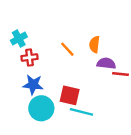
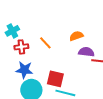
orange semicircle: (94, 44) -> (76, 36), turned 64
orange line: (67, 49) -> (45, 43), moved

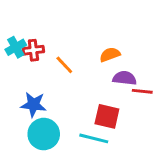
red cross: (21, 47) -> (33, 50), moved
red square: (55, 79) -> (107, 116), moved

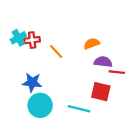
red square: (107, 116) -> (101, 92), moved

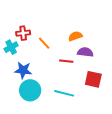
cyan cross: (18, 38) -> (11, 47), moved
red line: (117, 72) -> (66, 61), moved
red square: (101, 92) -> (93, 79), moved

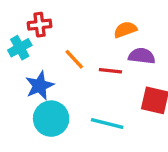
orange line: (44, 43) -> (74, 59), moved
blue star: (23, 70) -> (40, 86), turned -30

